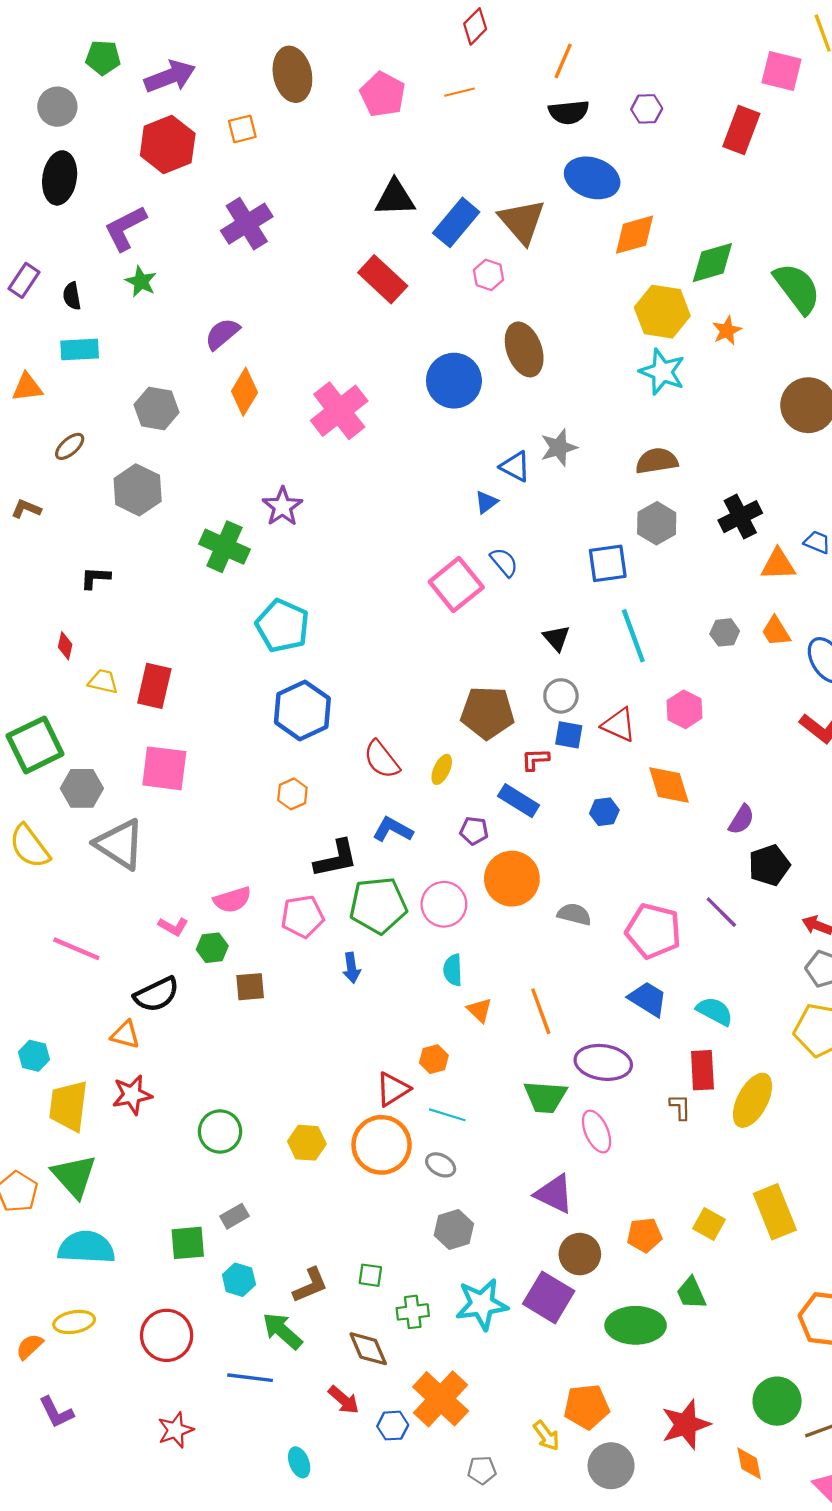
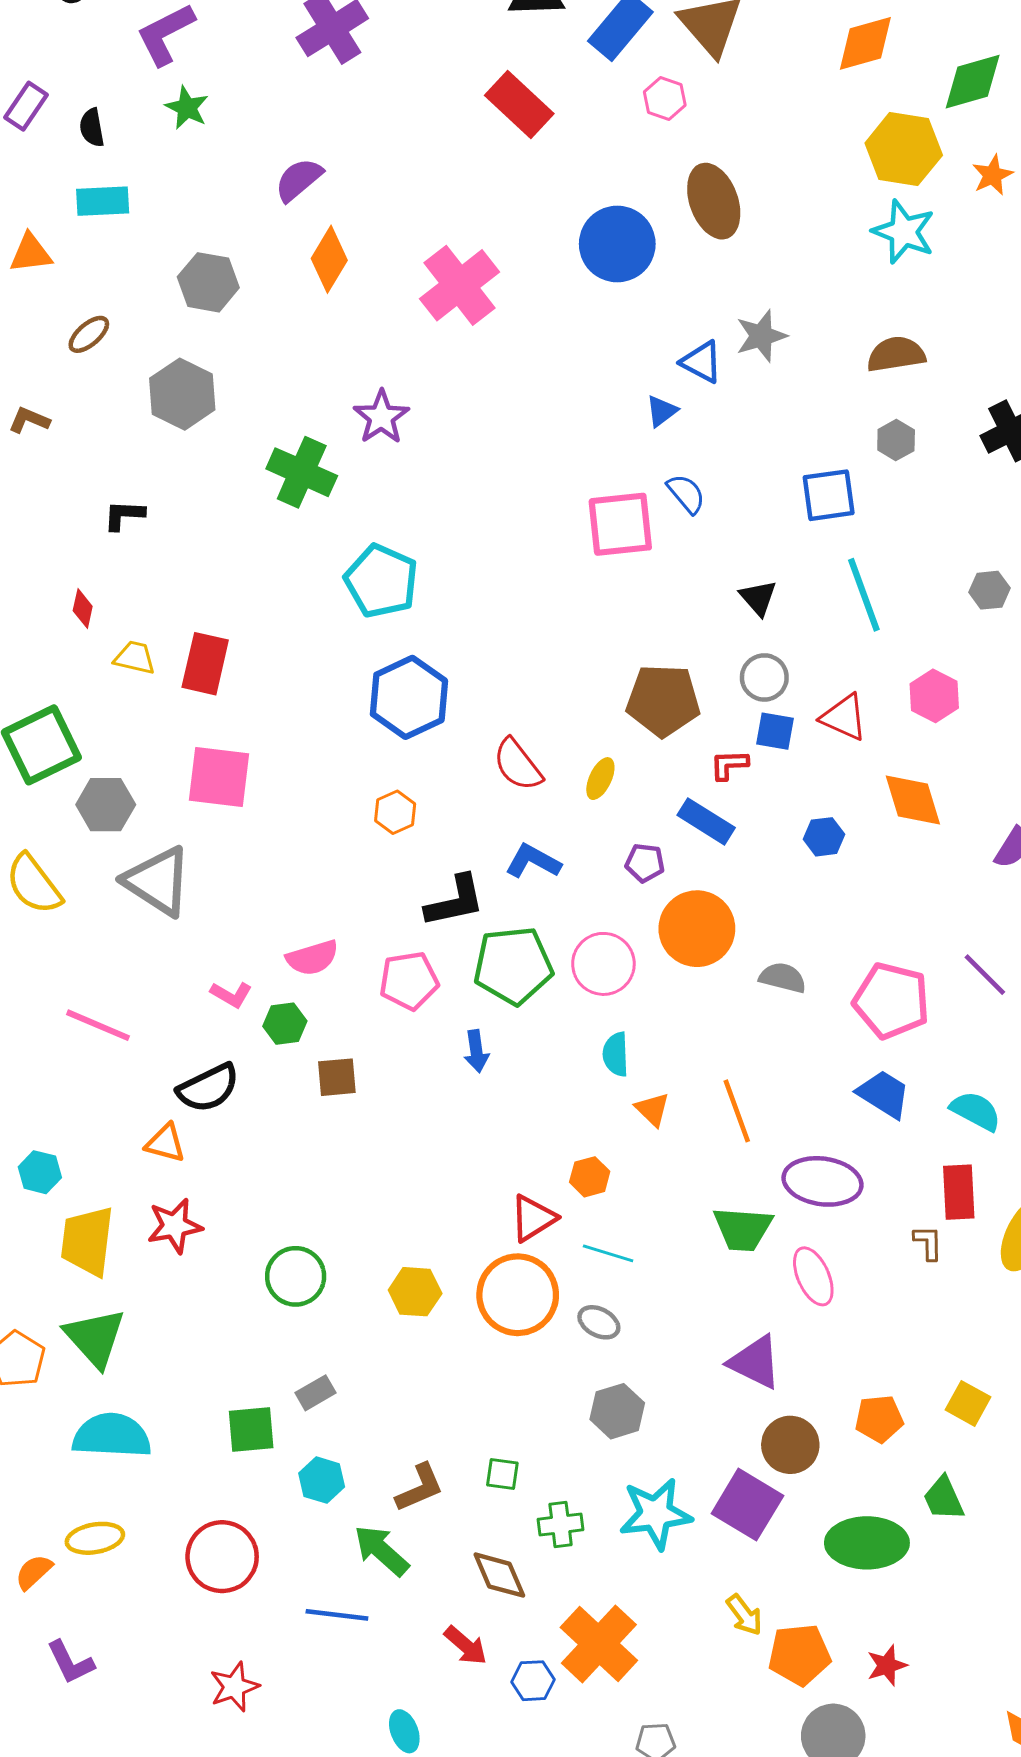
gray hexagon: (657, 523) -> (896, 440), size x0.7
pink square: (456, 585) -> (620, 524), turned 33
red star: (686, 1424) -> (887, 1665), moved, size x0.6
yellow arrow: (546, 1436) -> (744, 1615), moved

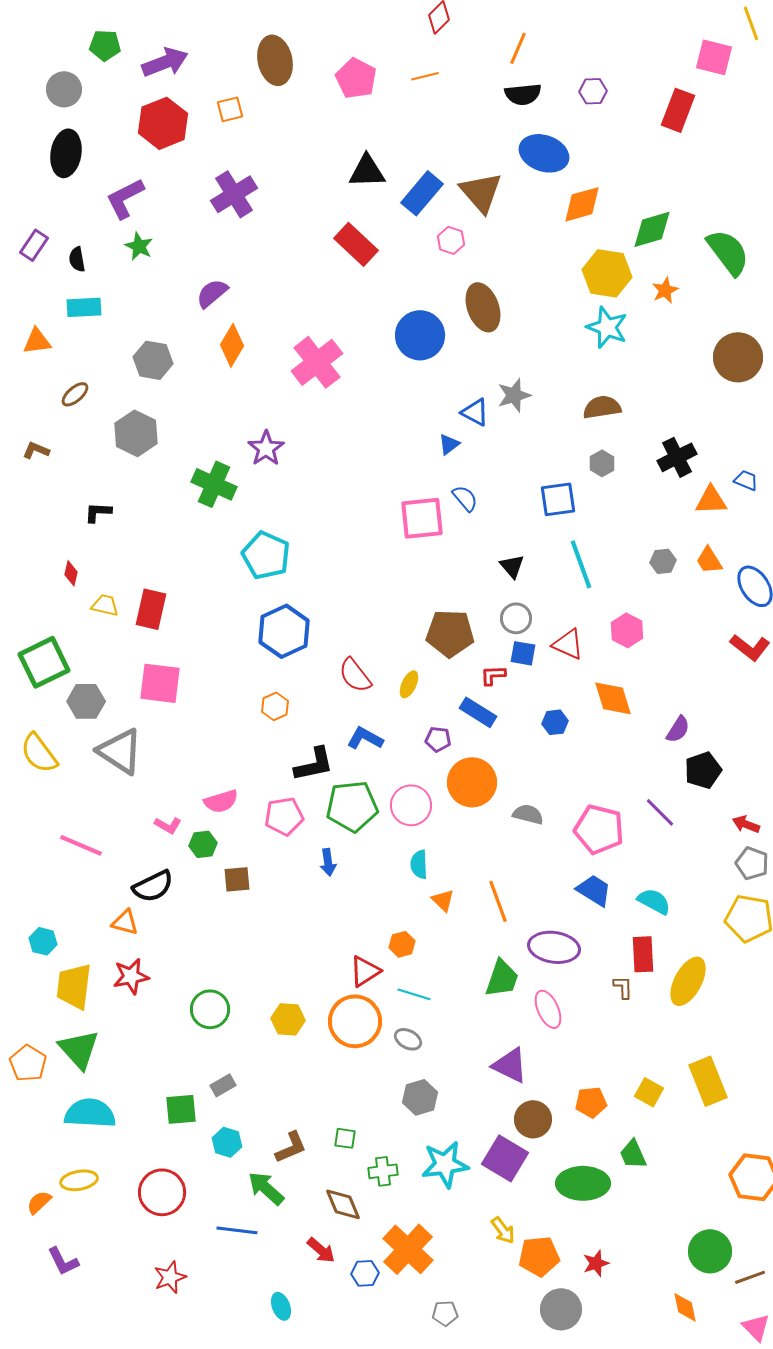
green trapezoid: (743, 1229) -> (502, 978), turned -75

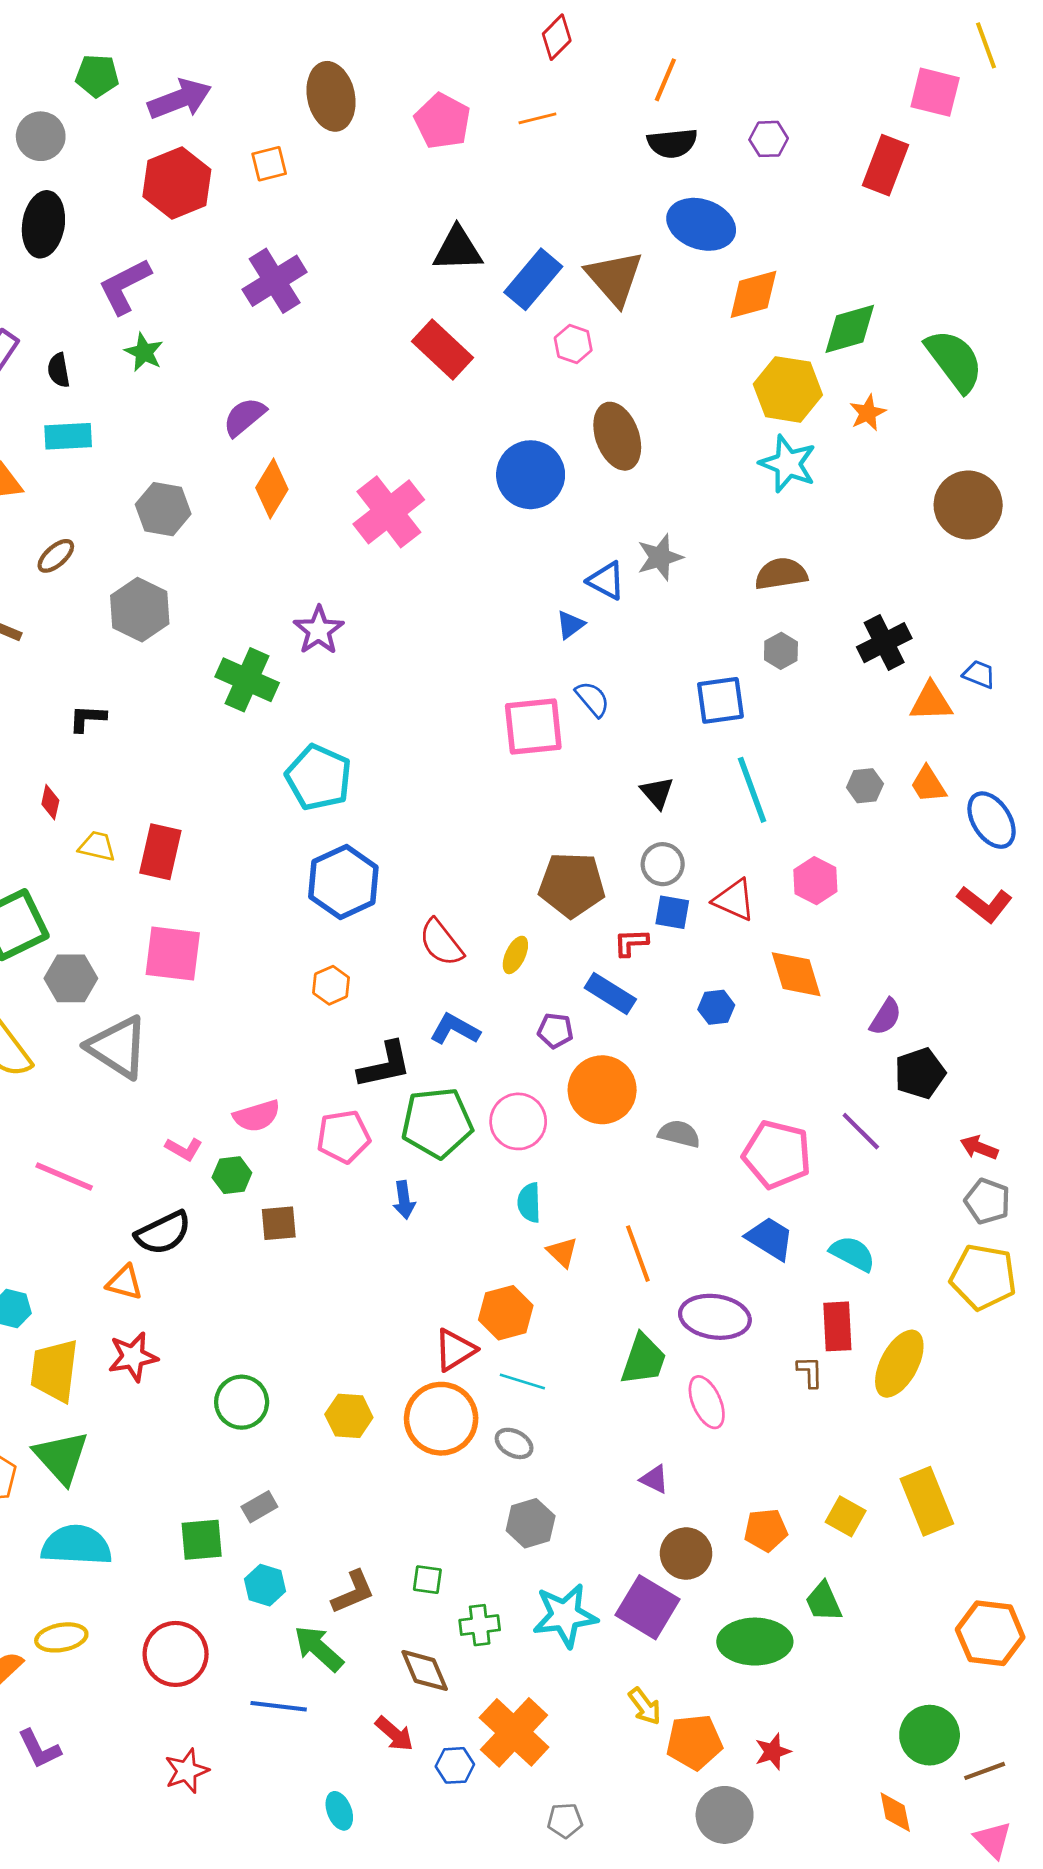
orange hexagon: (402, 944) -> (506, 1313), size x1.5
purple triangle: (510, 1065) -> (654, 1479), size x0.6

